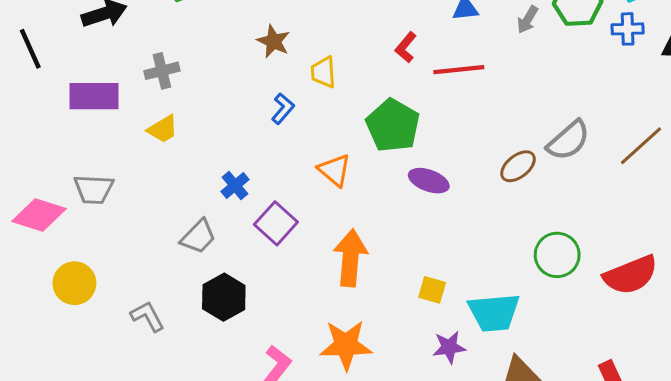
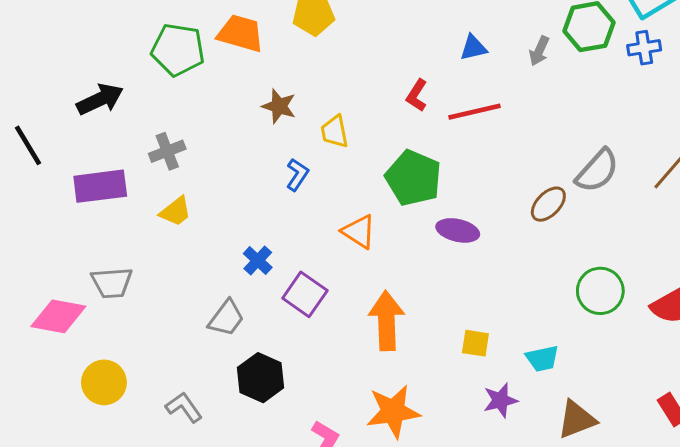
cyan trapezoid: (494, 312) -> (542, 359), size x0.6

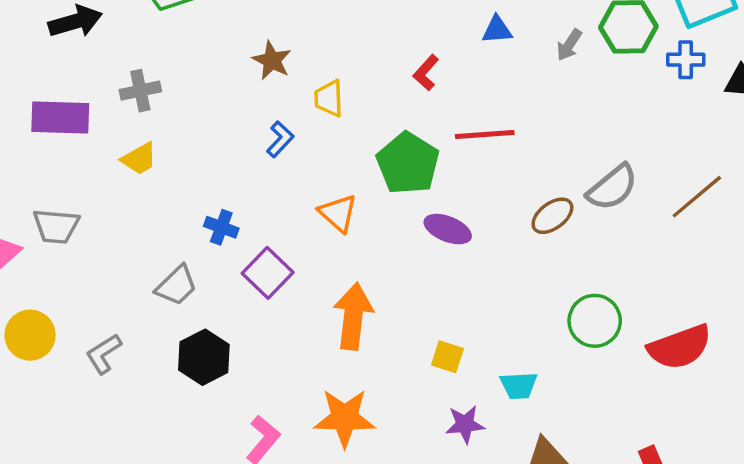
red line: (475, 112) -> (485, 135), moved
blue cross: (258, 260) -> (221, 227), turned -32
gray L-shape: (184, 407) -> (104, 354), moved, turned -96

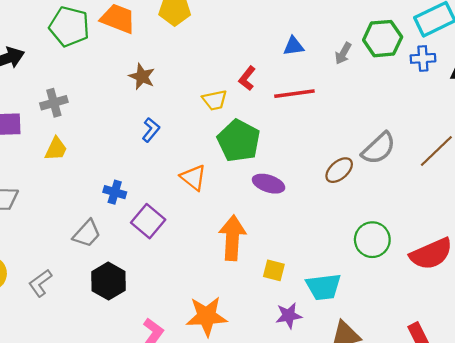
yellow trapezoid: (329, 98) -> (215, 100), moved, turned -96
red line: (485, 135) -> (294, 94), moved
yellow trapezoid: (139, 159) -> (56, 149), turned -32
orange arrow: (353, 316) -> (232, 238), moved
cyan trapezoid: (519, 385) -> (323, 287), size x1.4

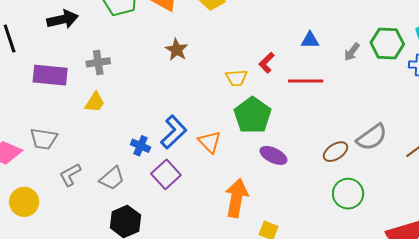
blue L-shape: (151, 130) -> (174, 132), moved, size x1.6
green circle: (372, 240) -> (348, 194), moved
gray L-shape: (40, 283) -> (70, 175), moved

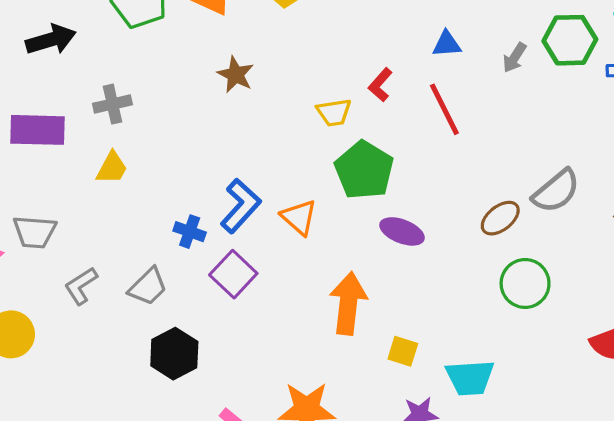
red line: (306, 81) -> (444, 109), turned 68

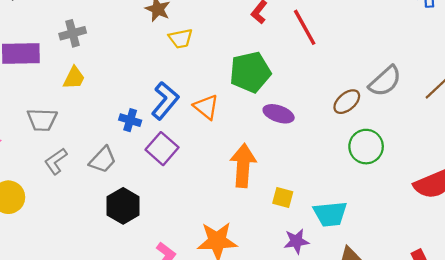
yellow trapezoid: (334, 112) -> (181, 39), moved
green pentagon: (364, 170) -> (250, 72), turned 30
gray trapezoid: (35, 232) -> (42, 120), moved

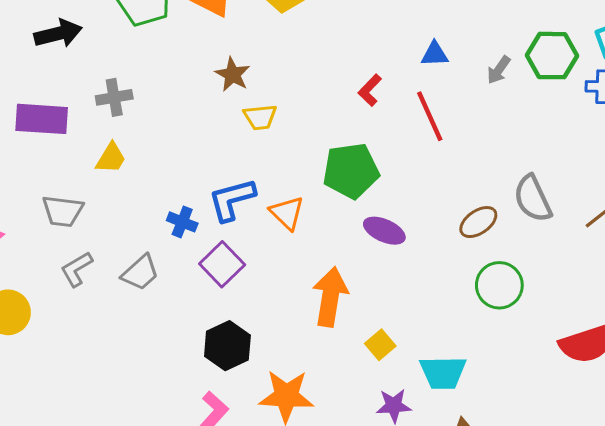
gray semicircle: (385, 81) -> (533, 199), turned 102
blue L-shape: (165, 101) -> (232, 200), turned -150
yellow square: (283, 198) -> (380, 345), turned 30
black hexagon: (123, 206) -> (227, 346), moved

